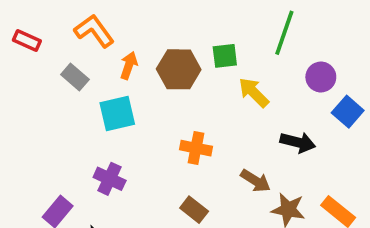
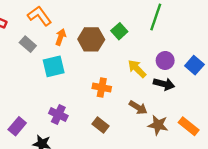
green square: (225, 56) -> (119, 31), turned -35
purple circle: (321, 77) -> (165, 60), moved
yellow arrow: (254, 92) -> (137, 69), moved
purple cross: (110, 179) -> (58, 114), moved

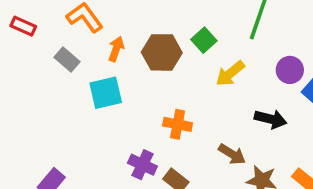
purple circle: (165, 60) -> (290, 70), moved
yellow arrow: (137, 69) -> (230, 73), moved, turned -84
purple cross: (58, 114) -> (142, 165), moved

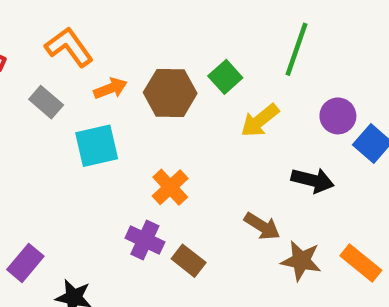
orange arrow: (116, 49) -> (110, 88), turned 50
orange cross: (178, 124) -> (170, 187), moved, turned 36

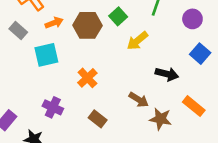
purple circle: (338, 116) -> (192, 19), moved
purple cross: (145, 240) -> (53, 107), moved
orange rectangle: (361, 263) -> (194, 106), moved

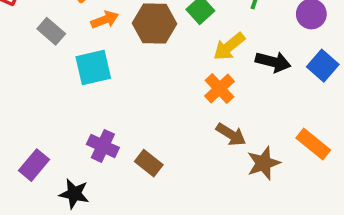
black arrow: (167, 74) -> (273, 62), moved
orange cross: (87, 78) -> (220, 89), moved
brown rectangle: (98, 119) -> (149, 163), moved
brown star: (160, 119) -> (263, 163), turned -30

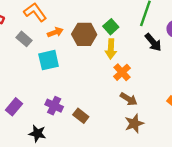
yellow arrow: (229, 46) -> (111, 49), moved, turned -48
black arrow: (273, 62) -> (153, 42), moved, turned 36
brown star: (263, 163) -> (134, 123), moved
purple rectangle: (34, 165) -> (14, 107), moved

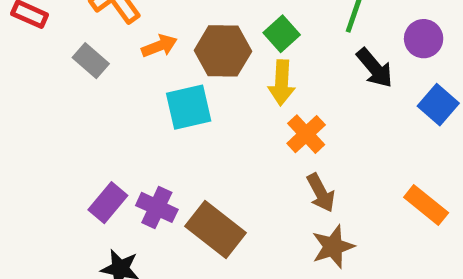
cyan square: (49, 60) -> (189, 107), moved
brown arrow: (129, 99) -> (321, 193), turned 30
purple rectangle: (14, 107) -> (108, 203), moved
brown rectangle: (81, 116) -> (216, 229), size x1.6

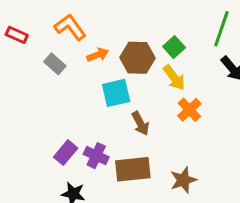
yellow arrow: (282, 83) -> (174, 78), turned -40
brown arrow: (321, 193) -> (140, 123), moved
brown rectangle: (216, 229) -> (133, 169), turned -44
brown star: (333, 247) -> (183, 180), moved

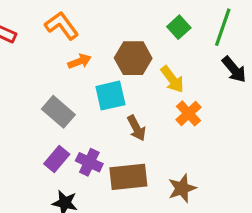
green square: (174, 47) -> (179, 27), moved
orange arrow: (98, 55) -> (80, 61), moved
gray rectangle: (55, 64) -> (58, 112), moved, size x1.4

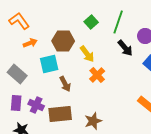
purple rectangle: (57, 159) -> (16, 103), turned -35

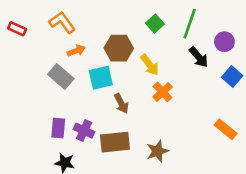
gray rectangle: (17, 74) -> (61, 76), moved

